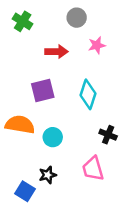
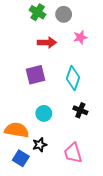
green cross: (23, 21) -> (38, 12), moved
orange semicircle: (20, 125) -> (17, 130), moved
black cross: (108, 135) -> (80, 110), moved
pink trapezoid: (93, 169) -> (73, 153), moved

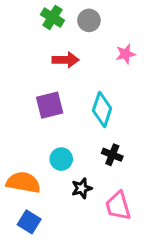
pink star: (80, 37) -> (125, 54), moved
black star: (40, 145) -> (82, 188), moved
pink trapezoid: (73, 153) -> (118, 206), moved

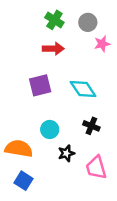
green cross: (52, 17) -> (54, 20), moved
gray circle: (89, 20) -> (88, 22), moved
cyan diamond: (102, 109) -> (83, 89), turned -52

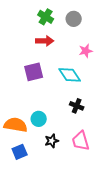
pink star: (102, 44) -> (86, 51), moved
cyan circle: (50, 129) -> (39, 119), moved
black star: (66, 153) -> (52, 141), moved
blue square: (24, 181) -> (20, 152), turned 35

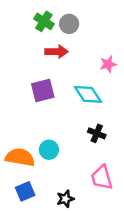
green cross: (46, 17) -> (44, 21), moved
gray circle: (74, 19) -> (69, 24), moved
black star: (52, 141) -> (65, 199), moved

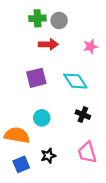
green cross: (44, 21) -> (37, 18), turned -35
pink star: (108, 64) -> (90, 46), moved
cyan circle: (49, 150) -> (42, 118), moved
black star: (65, 199) -> (48, 156), moved

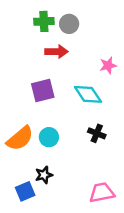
pink star: (90, 46) -> (108, 65), moved
orange semicircle: (17, 135) -> (20, 138), moved, turned 130
pink trapezoid: (87, 152) -> (102, 193), moved, turned 95
black star: (48, 156) -> (44, 175), moved

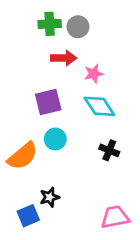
pink star: (108, 65) -> (94, 74), moved
cyan circle: (49, 137) -> (55, 139), moved

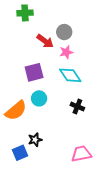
green cross: (50, 24) -> (25, 13), moved
gray circle: (78, 27) -> (64, 32), moved
red arrow: (64, 58) -> (45, 41), turned 36

